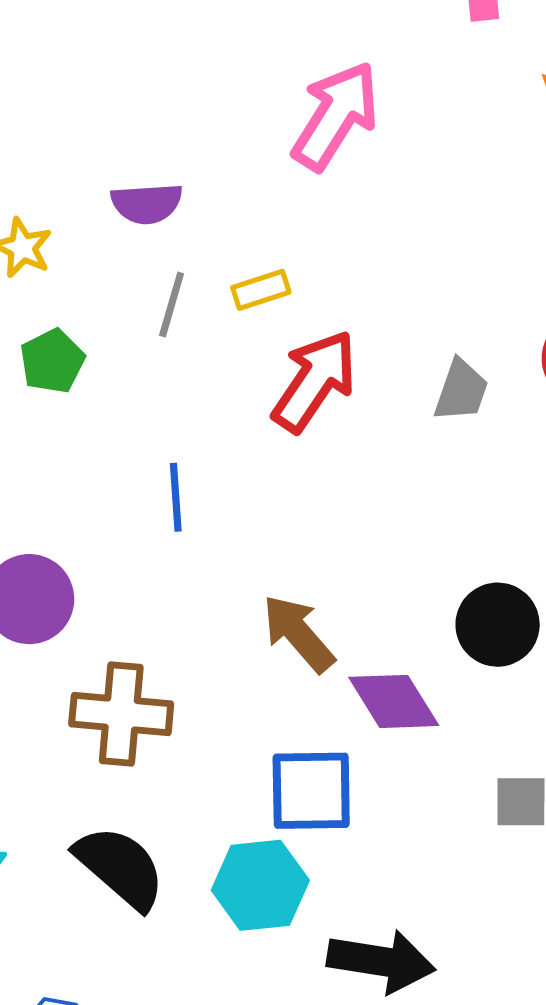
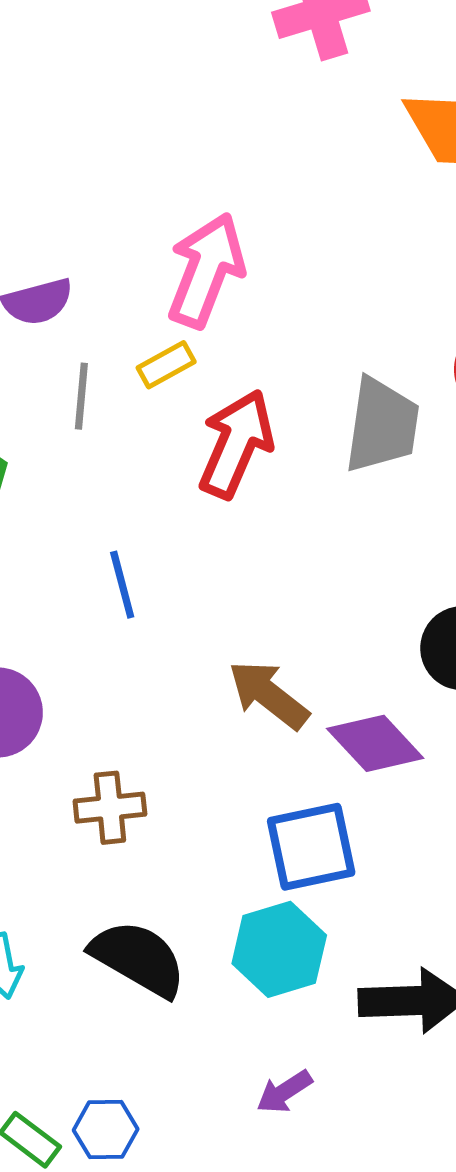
pink arrow: (336, 116) -> (206, 270), moved
gray trapezoid: (461, 390) -> (382, 425), size x1.5
brown cross: (121, 714) -> (110, 808), size x0.7

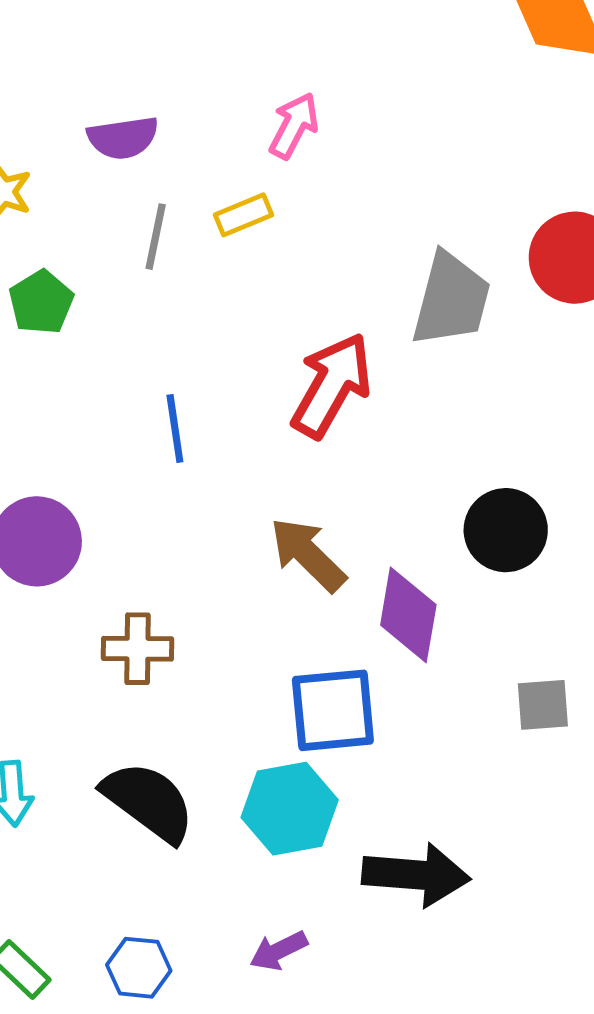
pink arrow: (206, 270) -> (294, 126), size x0.6
red arrow: (236, 444) -> (332, 385), moved
purple diamond: (375, 743) -> (408, 615), turned 46
blue hexagon: (106, 1130) -> (139, 968), moved

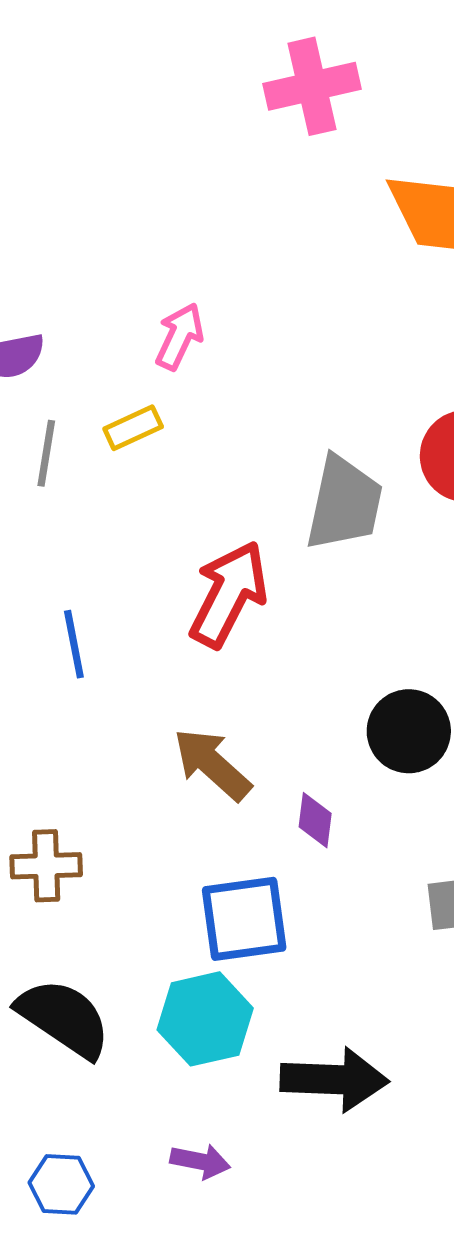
purple diamond: (408, 615) -> (315, 820), size x0.6
purple arrow: (279, 951) -> (200, 1161), turned -140

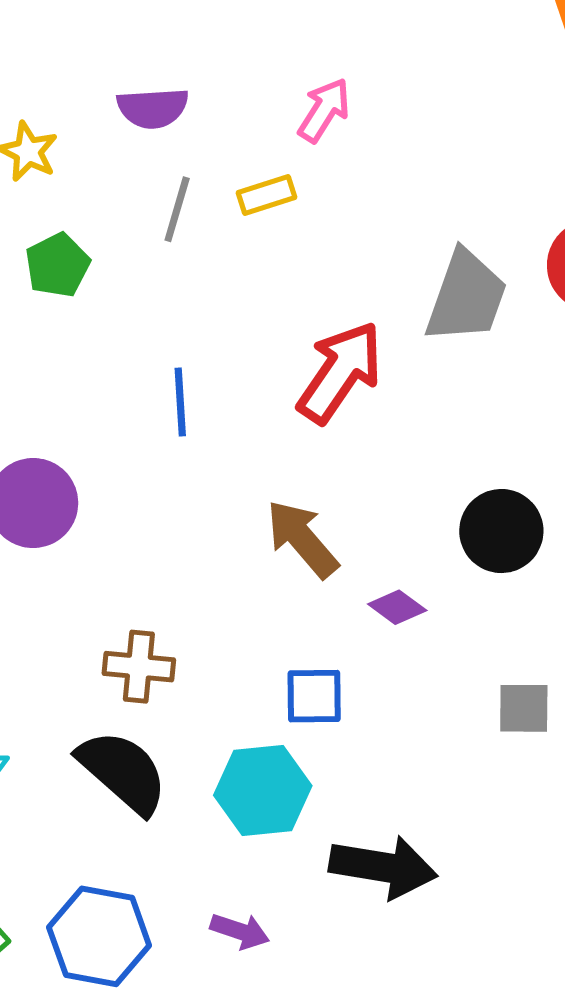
purple diamond: (315, 820) -> (397, 607), turned -68
brown cross: (46, 866) -> (139, 667), moved
blue square: (244, 919) -> (314, 696), size x0.7
blue hexagon: (61, 1184) -> (99, 936), size x1.6

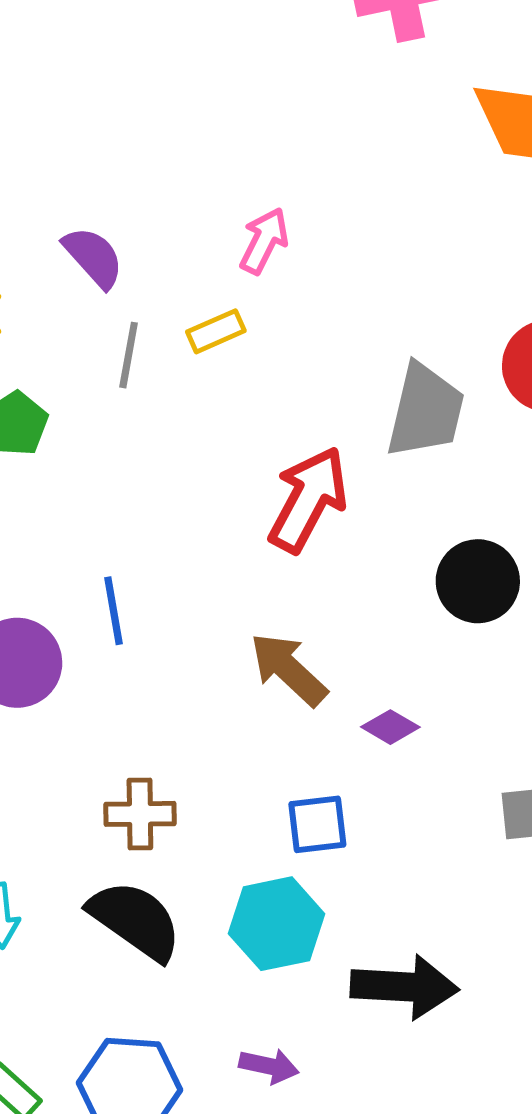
purple semicircle: (153, 108) -> (93, 257), turned -122
blue line: (180, 402) -> (114, 611), moved
black circle: (501, 531) -> (478, 581), moved

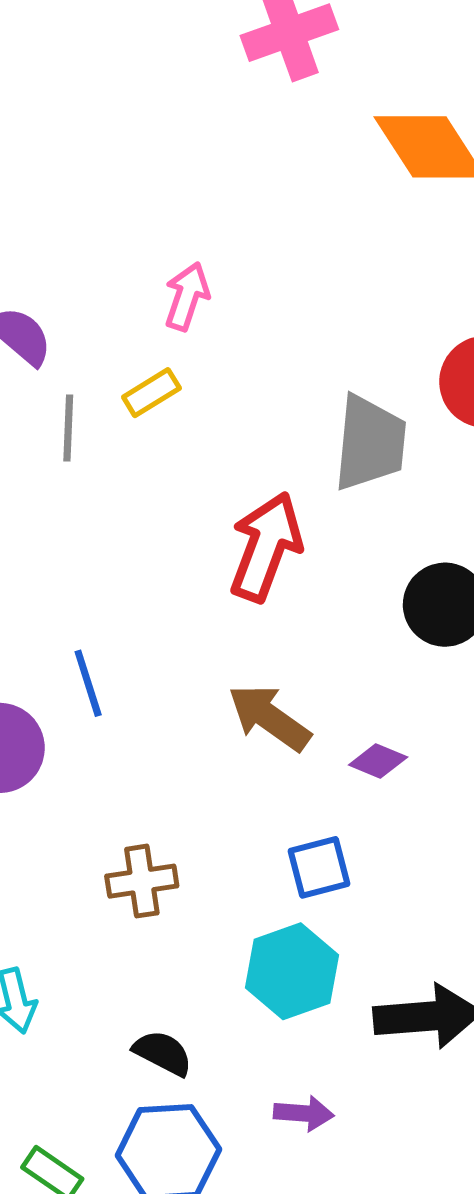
black semicircle: (135, 920) -> (163, 1053), moved, size x0.6

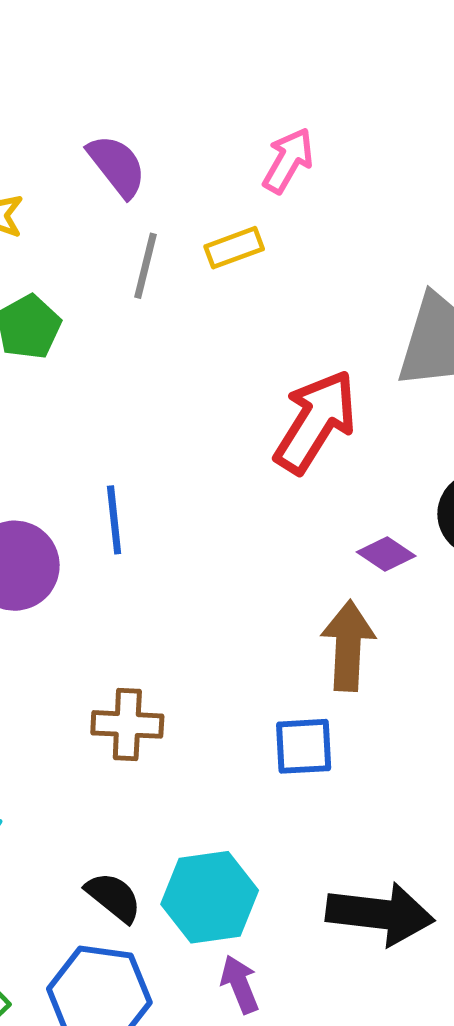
brown arrow: (269, 718) -> (348, 646), moved, turned 46
purple diamond: (378, 761) -> (386, 554), moved
cyan hexagon: (292, 971) -> (210, 897), moved
purple arrow: (304, 1113) -> (240, 984), turned -128

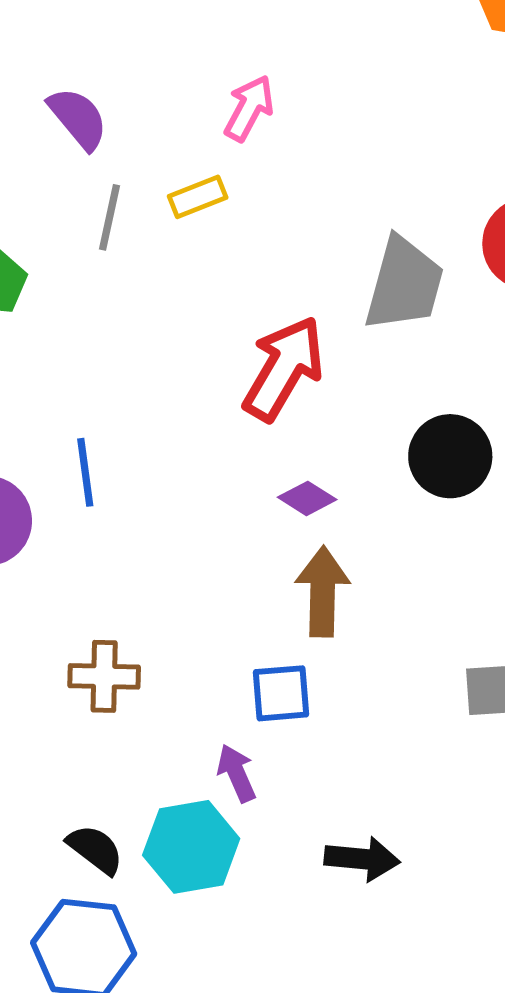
purple diamond: (386, 554) -> (307, 498), moved
black arrow: (380, 914) -> (362, 859), size x0.7
purple arrow: (240, 984) -> (237, 773), moved

